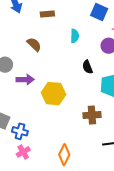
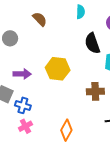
black semicircle: (87, 67) -> (92, 43), size x1.5
purple arrow: (25, 80) -> (22, 74), moved

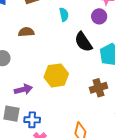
brown semicircle: (40, 19) -> (26, 32), turned -35

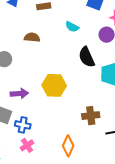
cyan semicircle: (64, 15) -> (72, 27), turned 120
brown cross: (98, 88) -> (91, 116), moved

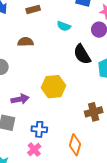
blue cross: (23, 125) -> (39, 129), moved

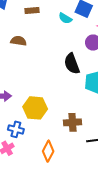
cyan semicircle: (64, 26) -> (65, 18), moved
yellow hexagon: (53, 87) -> (35, 108), moved

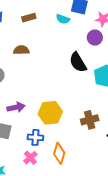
orange diamond: (48, 151) -> (59, 153), moved

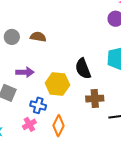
brown semicircle: (21, 50) -> (38, 37), moved
black semicircle: (78, 62) -> (83, 69), moved

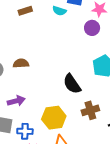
yellow hexagon: (57, 84) -> (54, 118), moved
blue cross: (38, 105) -> (25, 131), moved

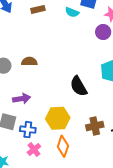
brown cross: (90, 110) -> (95, 126), moved

